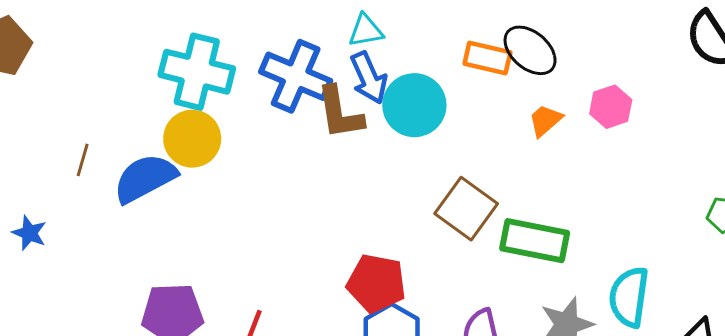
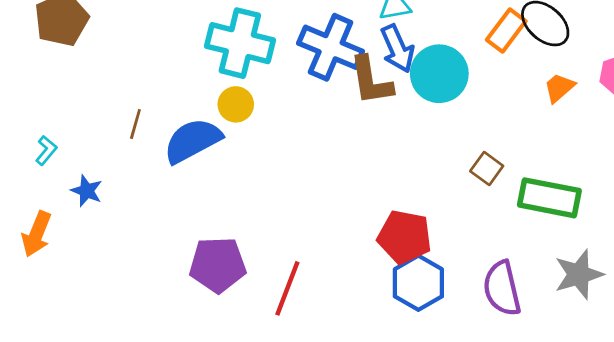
orange rectangle: (487, 58) -> (506, 31), turned -66
yellow circle: (192, 139) -> (236, 104), size x0.7
brown square: (466, 209) -> (487, 169), size x0.6

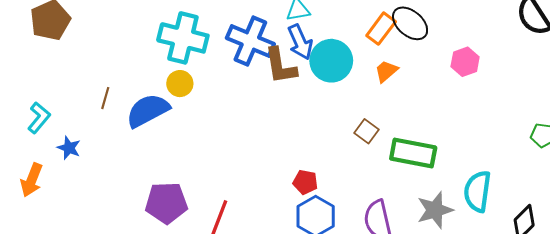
orange trapezoid: (559, 88) -> (386, 71), moved
cyan L-shape: (46, 150) -> (39, 118), size x1.4
red pentagon: (404, 237) -> (305, 182), size x0.6

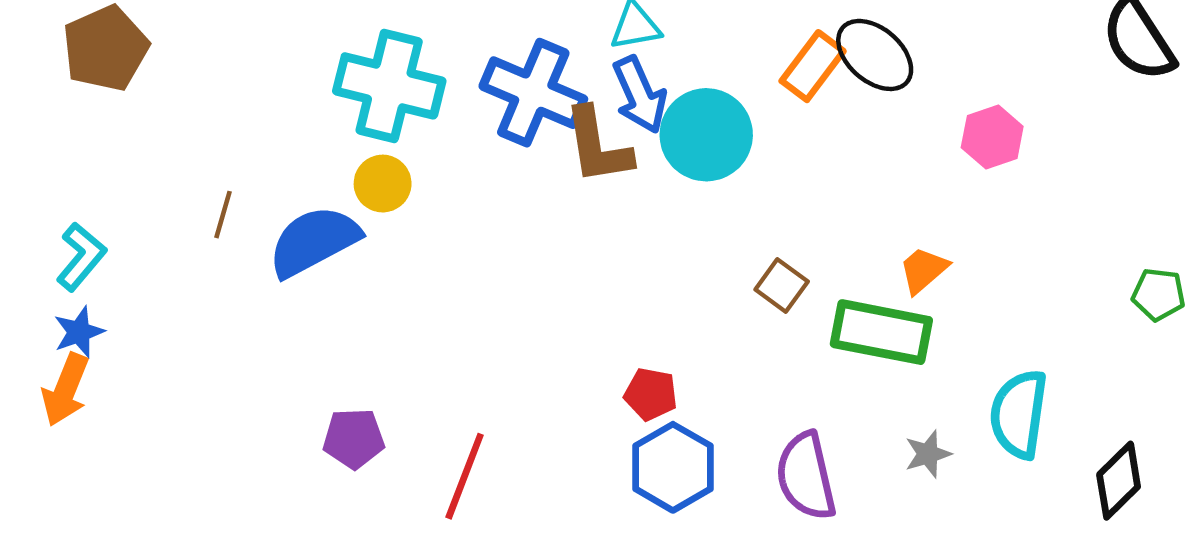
orange trapezoid: (386, 71) -> (923, 270), moved
blue star: (69, 148) -> (79, 332), moved, turned 30
purple pentagon: (166, 203) -> (354, 438), size x0.7
gray star: (435, 210) -> (928, 454), size x0.6

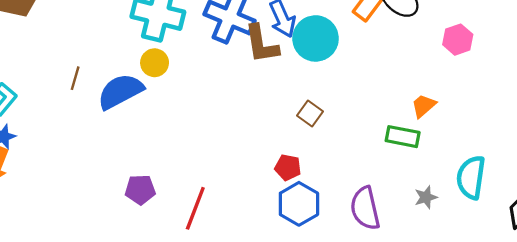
brown square: (782, 286) -> (310, 113), moved
green rectangle: (881, 332) -> (403, 137), size x0.7

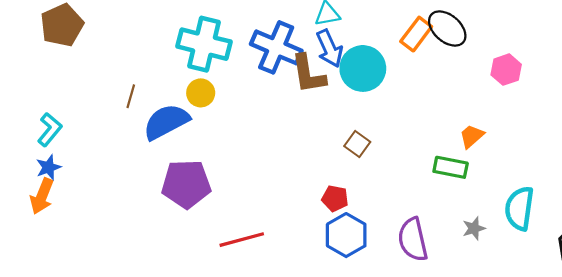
brown line: (75, 78) -> (131, 96), moved
purple pentagon: (140, 190) -> (186, 184), moved, size x1.6
red line: (195, 208) -> (242, 240), turned 54

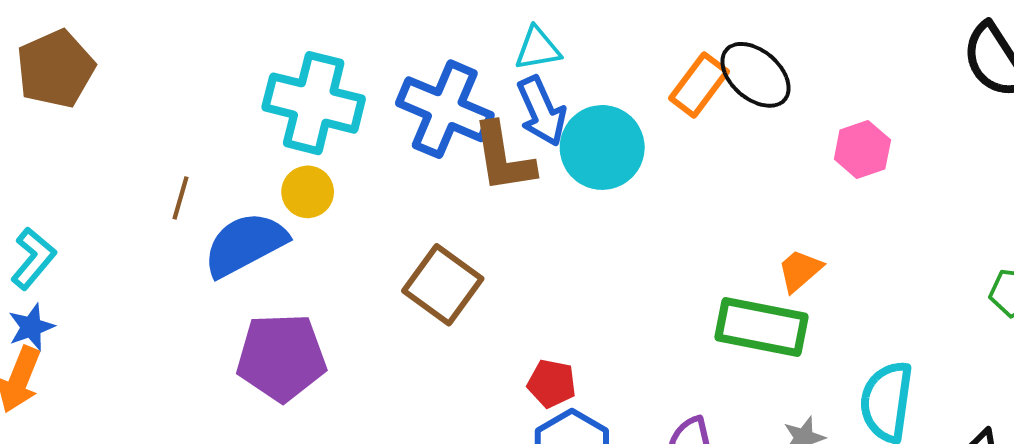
brown square: (357, 144) -> (443, 285), moved, size x1.6
green rectangle: (451, 167) -> (762, 327), size x1.4

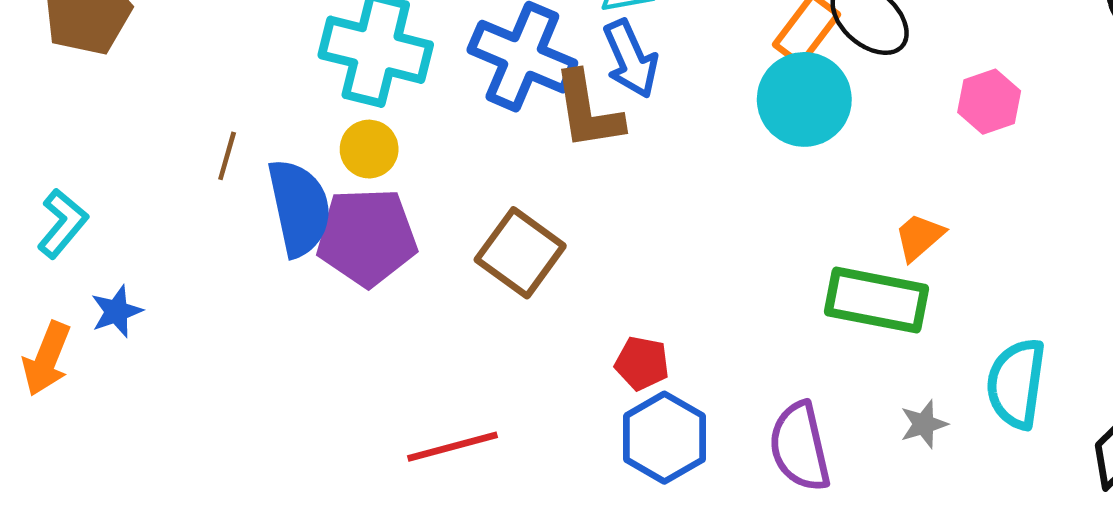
cyan circle: (602, 147) -> (804, 99), moved
blue semicircle: (245, 244) -> (299, 208), turned 106
blue star: (31, 327) -> (117, 311), moved
purple pentagon: (281, 357) -> (367, 237), moved

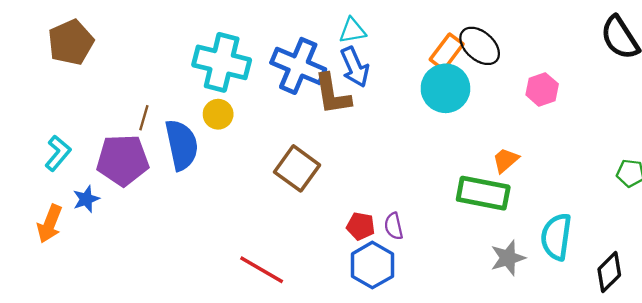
purple pentagon: (367, 237) -> (123, 160), moved
gray star: (924, 424) -> (508, 258), size x1.4
red line: (453, 447) -> (262, 270), turned 45
purple semicircle: (800, 447) -> (394, 226), moved, size x0.6

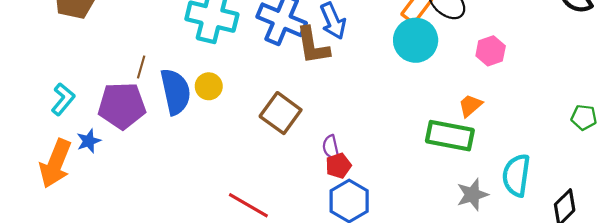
pink hexagon: (542, 89) -> (491, 51), moved
yellow circle: (218, 114) -> (209, 86), moved
orange arrow: (50, 224) -> (55, 163), size x1.4
red pentagon: (361, 226) -> (338, 166), turned -30
purple semicircle: (394, 226) -> (331, 147), moved

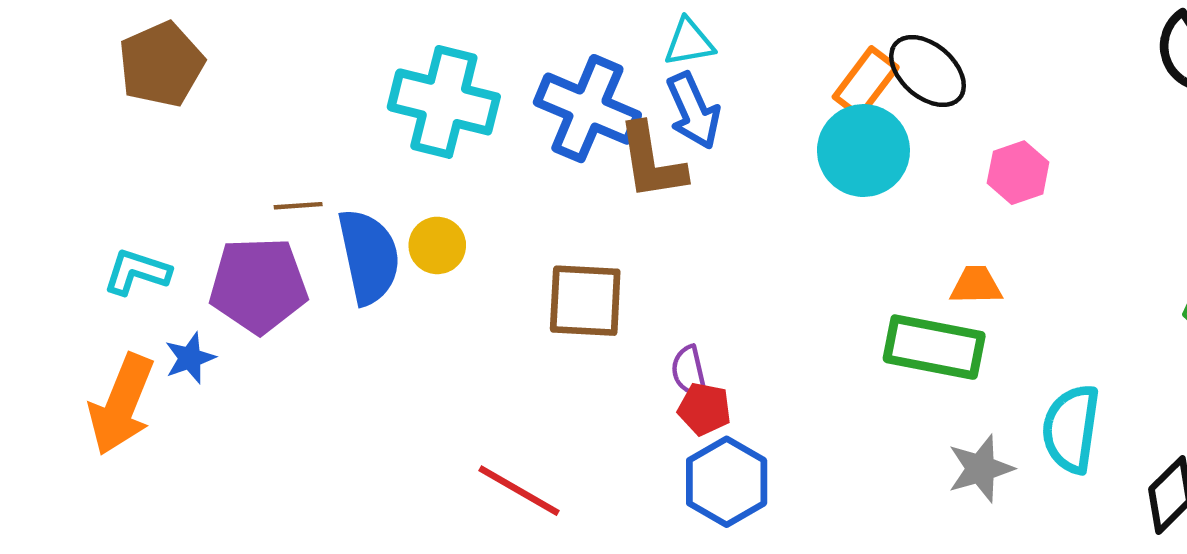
brown line: (141, 67) -> (298, 206), turned 70
cyan L-shape: (63, 99) -> (137, 272), turned -112
orange trapezoid: (470, 106) -> (976, 285), turned 40
brown square: (281, 113) -> (585, 301), turned -33
red pentagon: (338, 166) -> (704, 409), turned 30

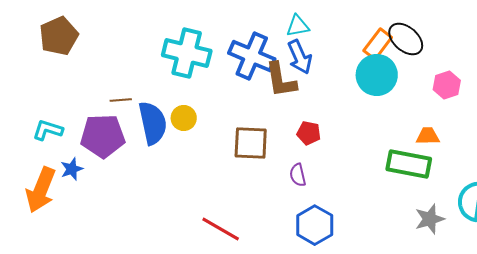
red pentagon: (704, 409) -> (309, 133), moved

